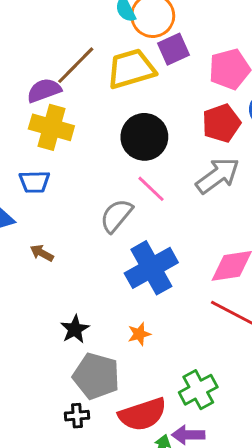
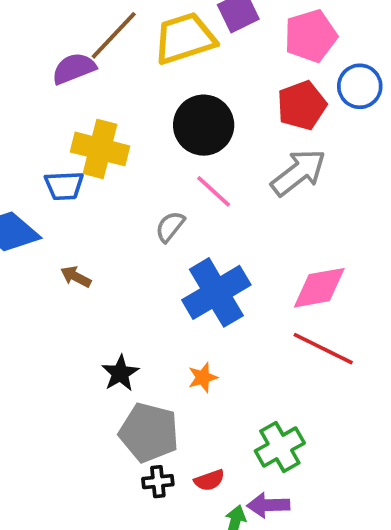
yellow cross: (51, 127) -> (100, 149), moved
gray semicircle: (116, 216) -> (170, 227), size x0.7
red semicircle: (143, 414) -> (209, 480), size x0.5
black cross: (77, 416) -> (158, 482), moved

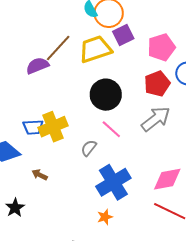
yellow cross: (100, 149) -> (53, 127), moved, turned -36
black star: (120, 373) -> (15, 208), moved
orange star: (203, 377) -> (105, 217), moved

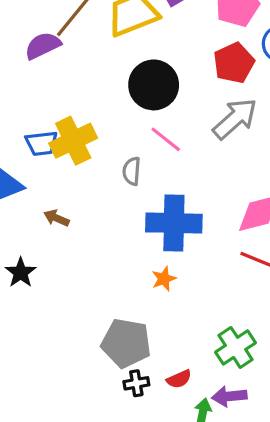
gray semicircle: (89, 148) -> (132, 171), turned -30
blue cross: (113, 182) -> (174, 223), turned 36

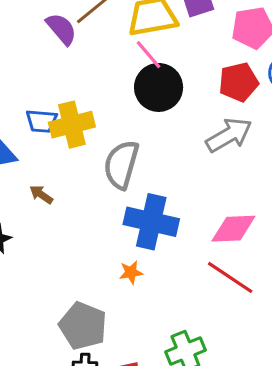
purple semicircle: (43, 46) -> (61, 29), turned 64
pink line: (166, 139) -> (148, 55), moved
gray semicircle: (132, 171) -> (121, 165), size x1.8

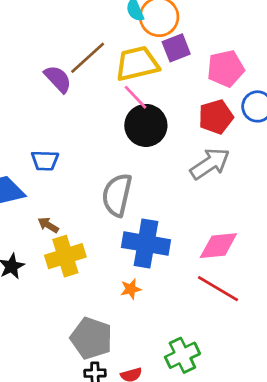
yellow cross: (72, 125) -> (65, 256), moved

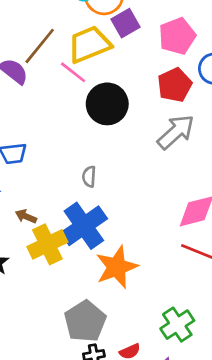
pink line: (135, 97) -> (73, 72), moved
gray semicircle: (117, 195) -> (89, 177), size x0.5
blue cross: (146, 244) -> (84, 226), moved, turned -36
orange star: (131, 289) -> (117, 267), size x2.0
gray pentagon: (91, 338) -> (85, 321), turned 30

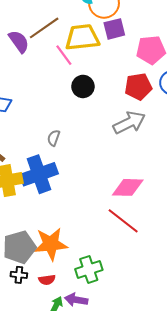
black circle: (107, 104) -> (83, 86), size x0.7
orange star: (117, 267) -> (51, 244), moved

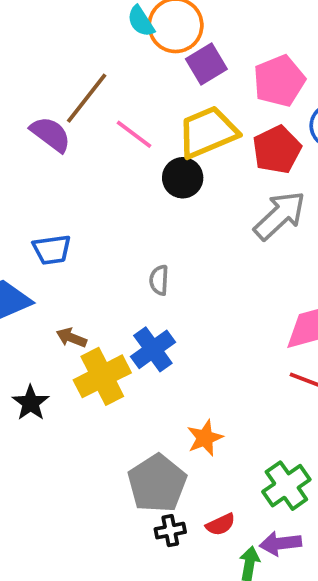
yellow trapezoid: (82, 37) -> (208, 132), moved
blue cross: (39, 174) -> (153, 349), size x0.7
orange star: (51, 244) -> (205, 438), moved, size x0.6

